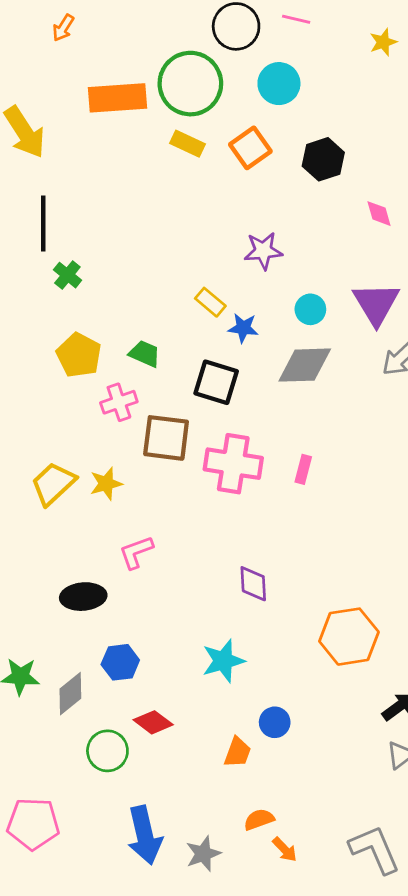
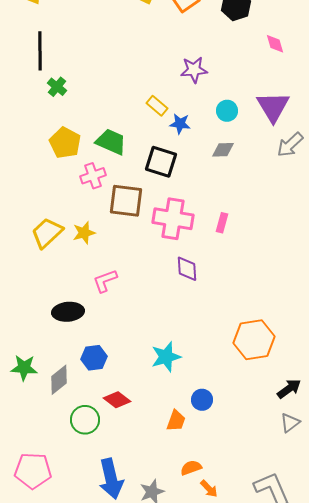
green trapezoid: (145, 354) -> (111, 142), size x1.4
gray diamond: (305, 365) -> (223, 150), size x0.6
purple diamond: (253, 584) -> (187, 269), moved

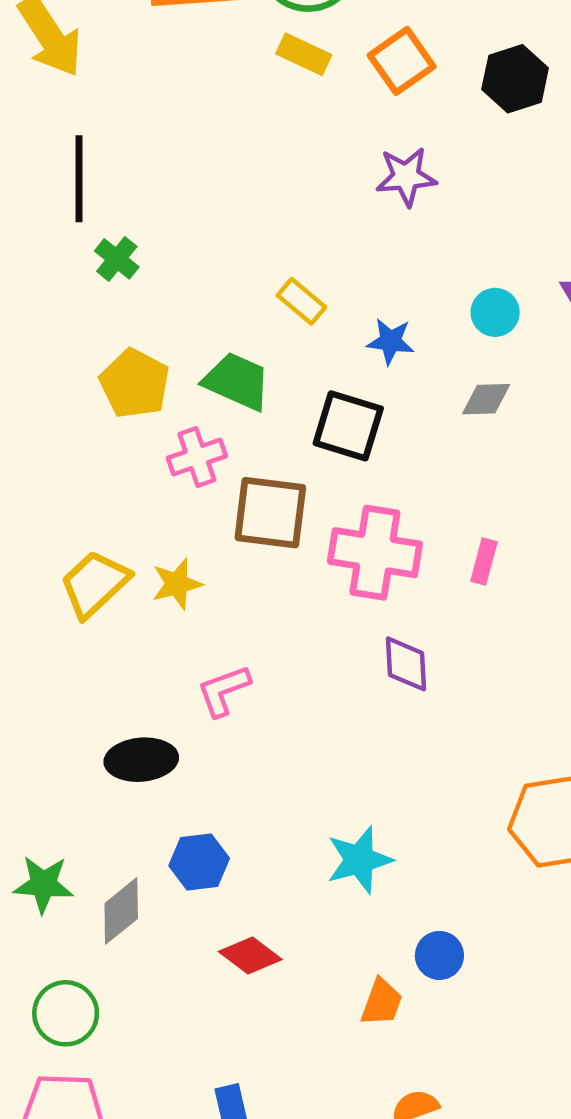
purple star: (194, 70) -> (406, 177), moved
yellow rectangle: (157, 106) -> (301, 301), moved
green circle: (85, 420) -> (66, 1013), moved

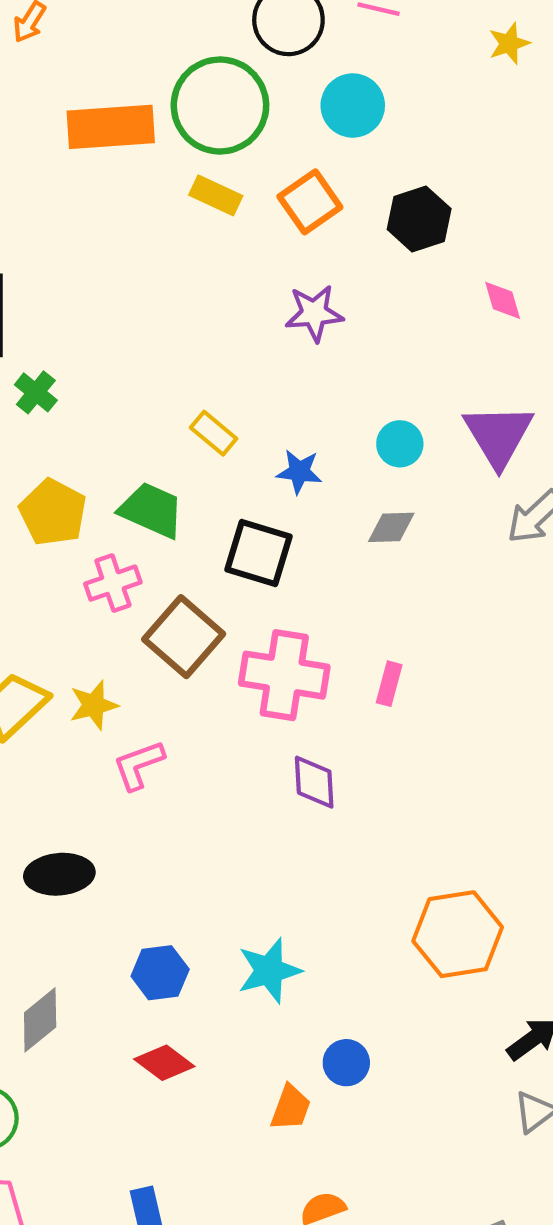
brown square: (270, 513) -> (184, 637), turned 34
pink L-shape: (224, 691) -> (139, 765), moved
blue hexagon: (199, 862) -> (160, 973), moved

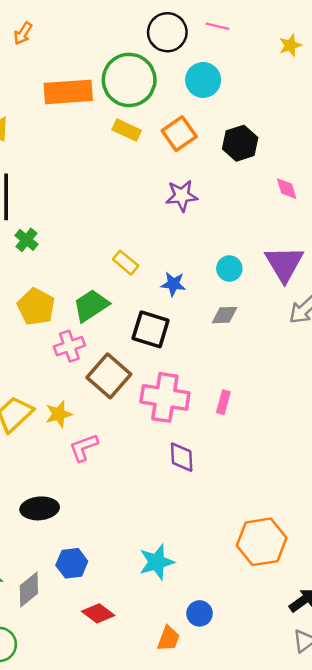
green trapezoid: (151, 510) -> (91, 306), turned -57
blue hexagon: (160, 973) -> (72, 563), moved

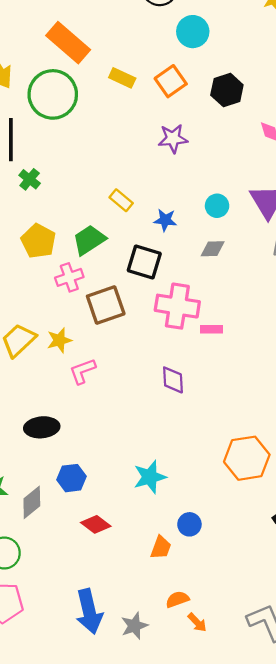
green circle: (129, 80) -> (53, 94), moved
orange rectangle: (68, 92) -> (68, 43), turned 45
brown square: (109, 376) -> (106, 305), turned 30
pink cross: (165, 397) -> (177, 306), moved
pink rectangle: (223, 402) -> (212, 329), turned 75

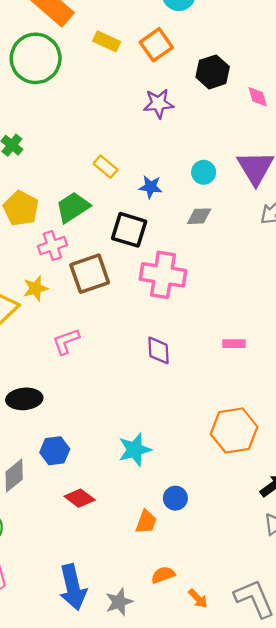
black hexagon: (227, 90) -> (213, 72), moved
pink rectangle: (212, 329) -> (234, 344), moved
yellow star: (59, 340) -> (36, 288), moved
orange arrow: (197, 622) -> (198, 598), moved

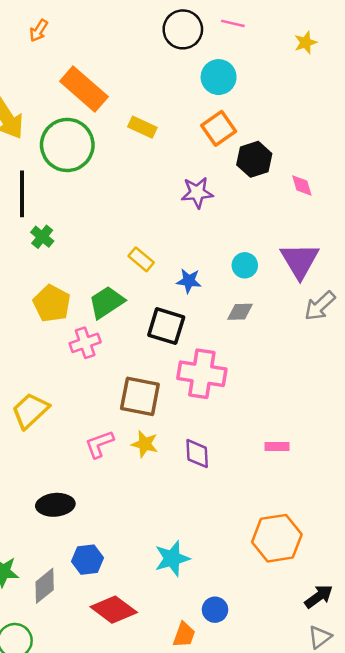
orange square: (156, 45) -> (219, 128), moved
brown square: (90, 274) -> (140, 396), moved, turned 30
yellow star: (36, 288) -> (145, 444), moved, turned 30
red diamond: (80, 498) -> (114, 610), size x1.4

